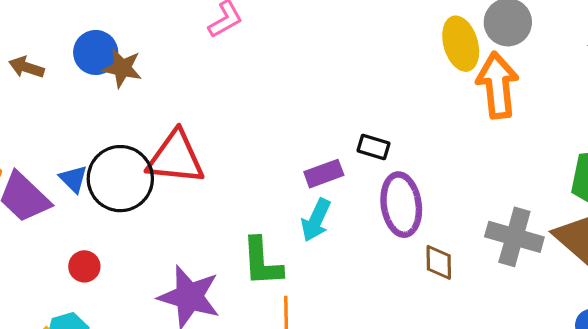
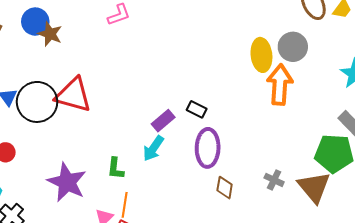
purple rectangle: (324, 174) -> (163, 121), turned -30
gray cross: (514, 237) -> (274, 180), size x0.6
green L-shape: (262, 262) -> (116, 168), size x0.7

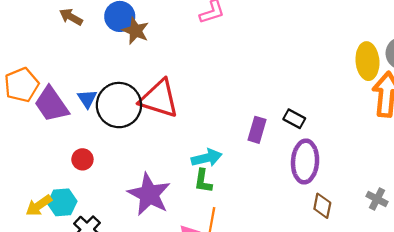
purple rectangle: (163, 121) -> (257, 130), turned -35
cyan arrow: (153, 148) -> (207, 158), moved, turned -140

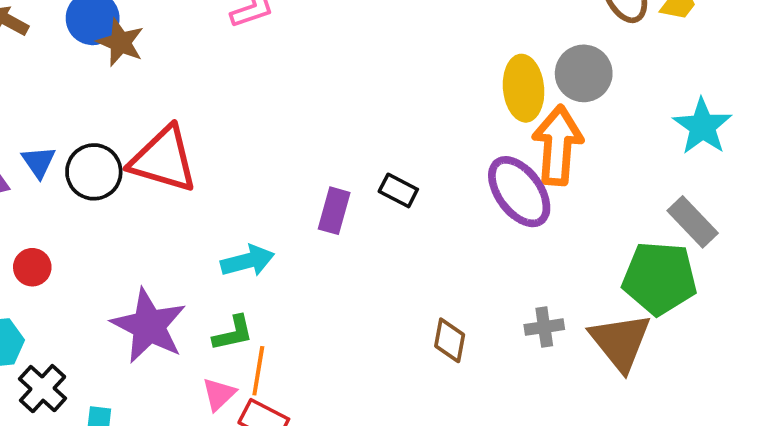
black circle: (119, 105) -> (94, 172), size x0.7
purple ellipse: (305, 162) -> (519, 192), moved, turned -39
green L-shape: (203, 181) -> (233, 333), moved, turned -110
gray cross: (377, 199) -> (544, 327), turned -35

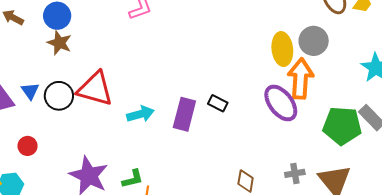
brown star: (120, 42) -> (59, 43), moved
purple rectangle: (334, 211) -> (184, 114), size x1.4
cyan arrow: (248, 261) -> (140, 114), moved
green pentagon: (660, 278) -> (342, 126), moved

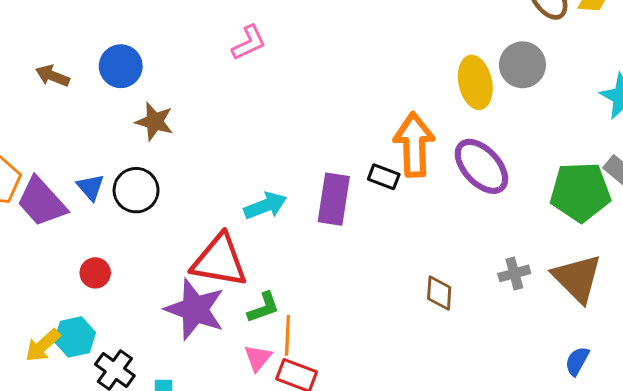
brown star: (59, 43) -> (154, 122), moved
orange arrow: (300, 79) -> (414, 145), moved
red triangle: (95, 89) -> (219, 261), moved

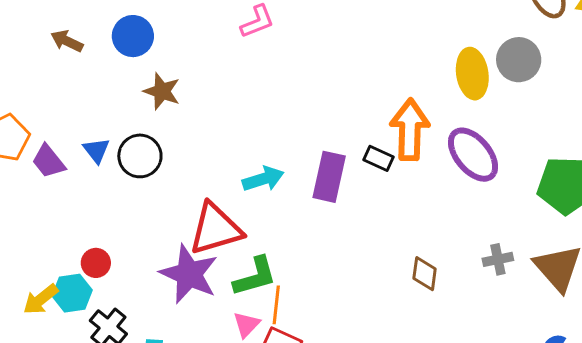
purple trapezoid: (42, 202) -> (48, 161), size x0.7
red triangle: (219, 261) -> (216, 229), turned -30
red circle: (95, 273) -> (96, 263), moved
green L-shape: (264, 307) -> (255, 277), size x1.4

